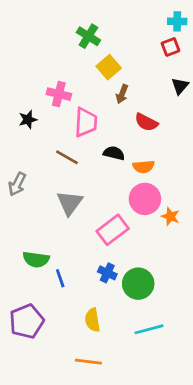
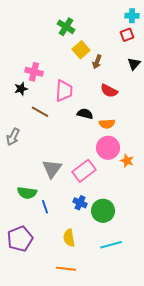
pink cross: (59, 94) -> (34, 72), moved
brown arrow: (122, 94) -> (97, 62), moved
brown line: (67, 157) -> (40, 112), moved
gray triangle: (70, 203) -> (52, 169), moved

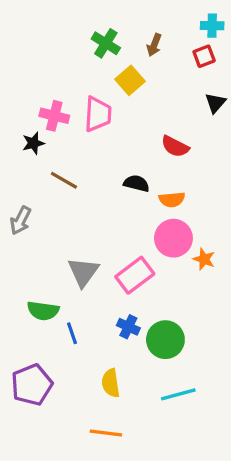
brown arrow: (97, 62) -> (154, 45), moved
pink trapezoid: (64, 91) -> (98, 114), moved

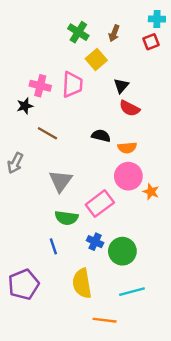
black triangle: (215, 103) -> (121, 86), moved
gray triangle: (83, 272) -> (61, 181), moved
green semicircle: (43, 311) -> (66, 218), moved
yellow semicircle: (111, 383) -> (82, 283), size x1.4
orange line: (106, 433) -> (105, 320), moved

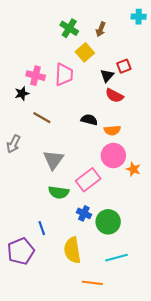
red square: (151, 42) -> (124, 66), moved
blue line: (53, 246) -> (42, 228), moved

